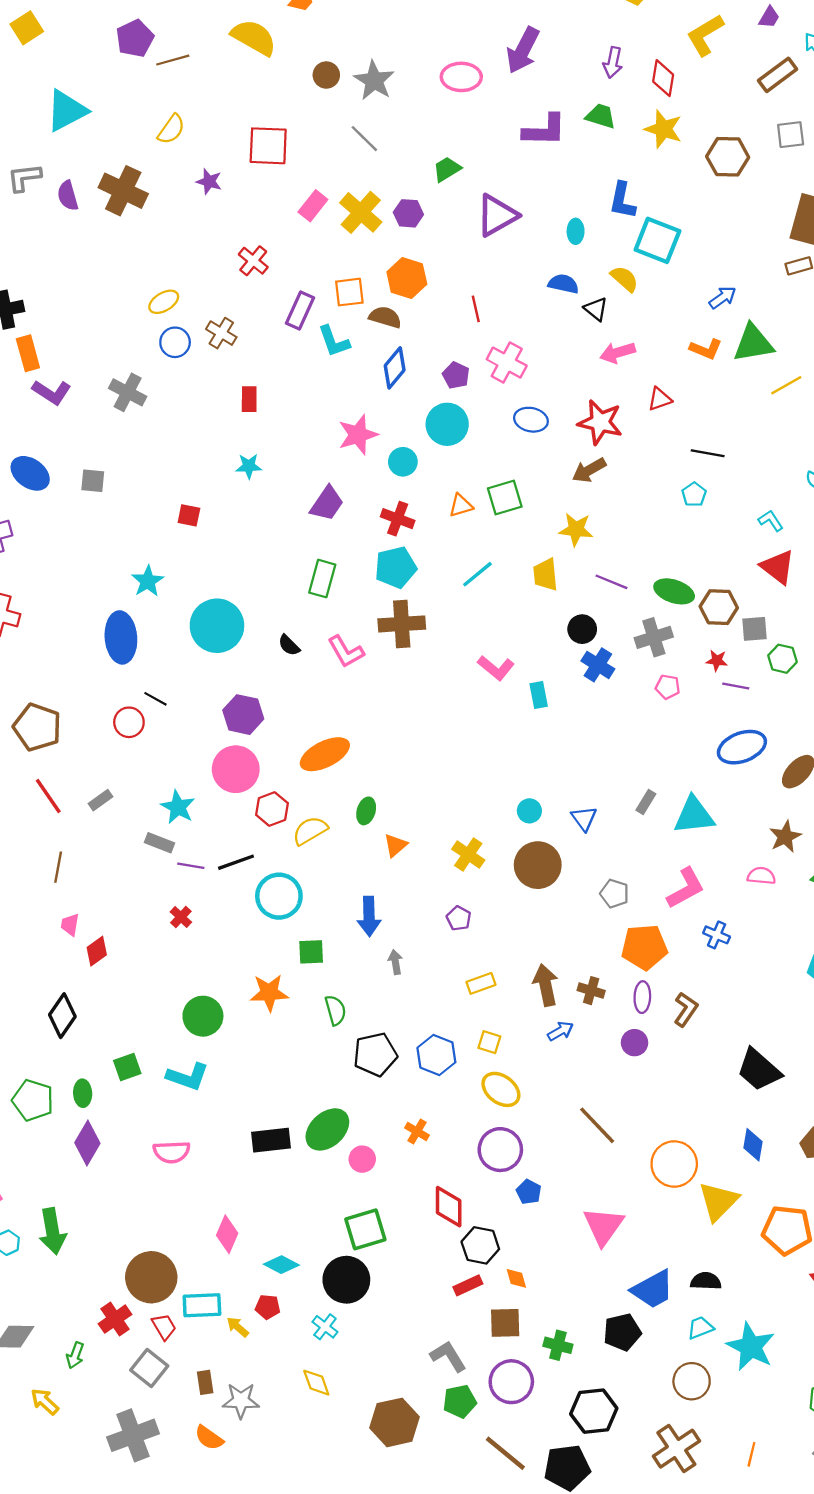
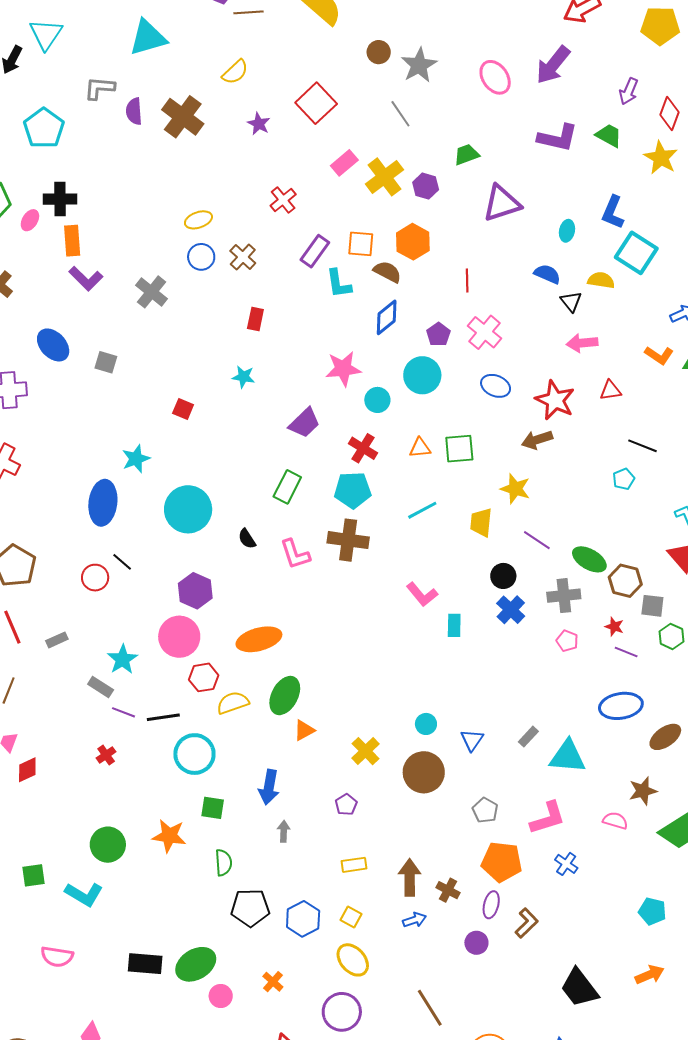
pink ellipse: (461, 77) -> (495, 77), turned 44
red square: (268, 146) -> (316, 103), turned 33
yellow semicircle: (625, 279) -> (601, 280), turned -44
green ellipse: (366, 811) -> (285, 696), size x1.6

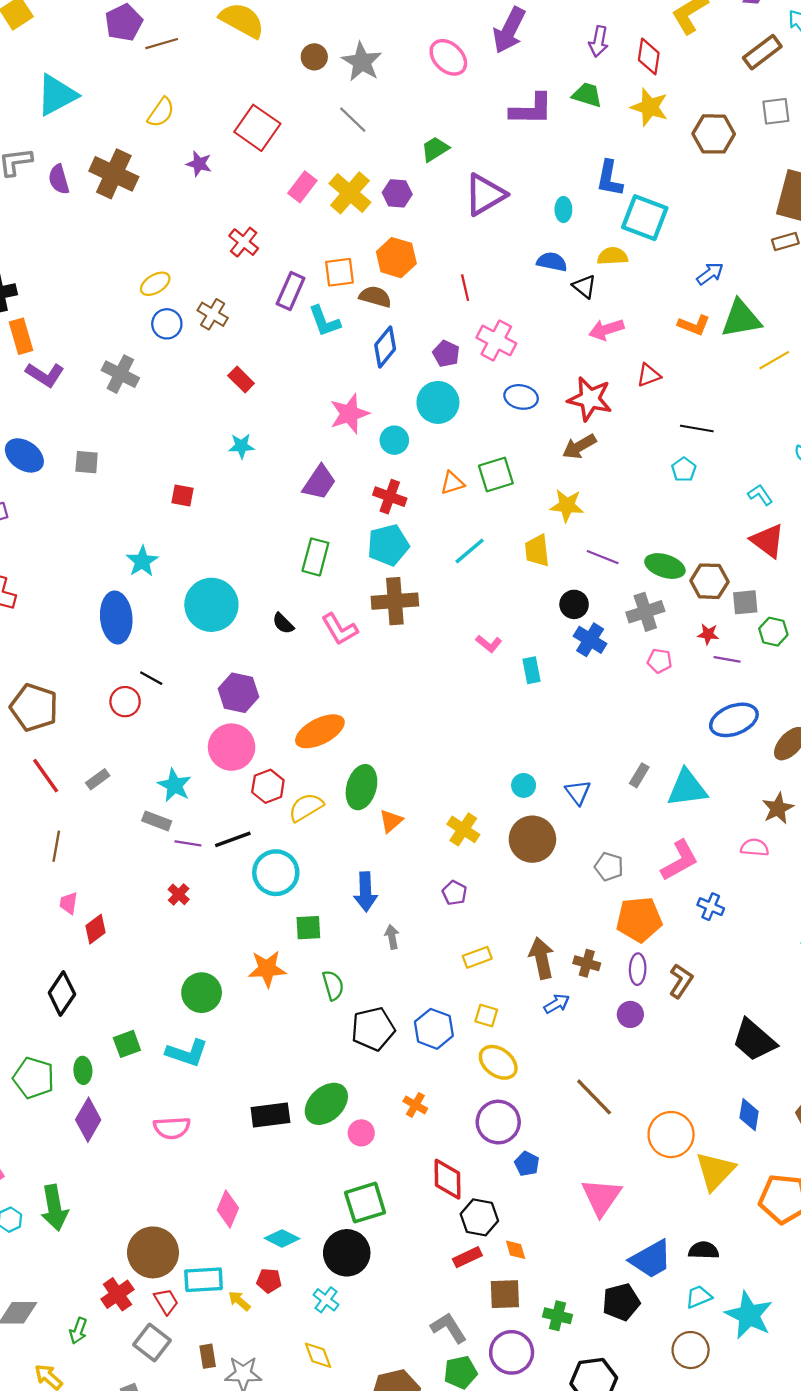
red rectangle: (255, 319) -> (241, 380), turned -45
pink L-shape: (422, 594) -> (489, 644), size x0.7

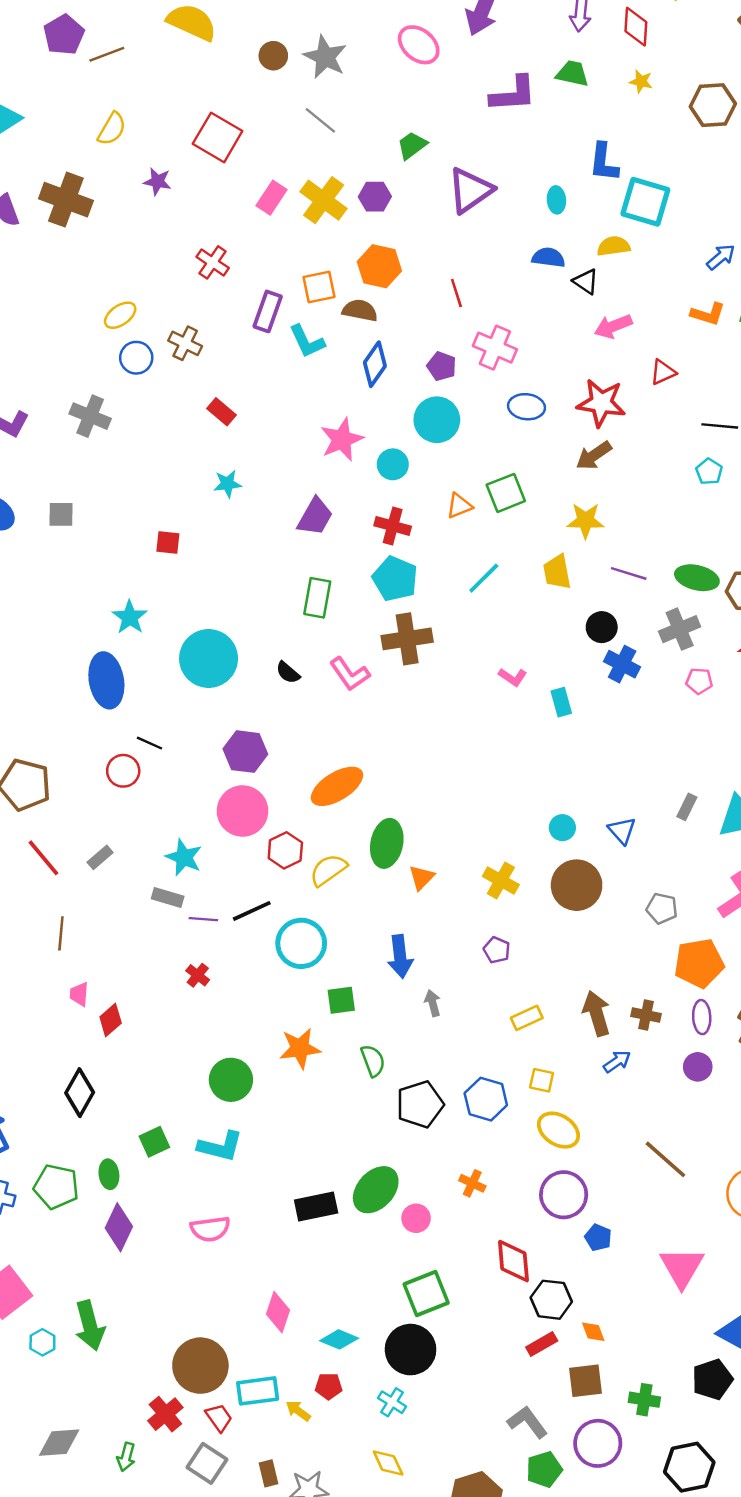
yellow star: (650, 107) -> (641, 81), size x0.6
cyan pentagon: (388, 545) -> (395, 579), turned -30

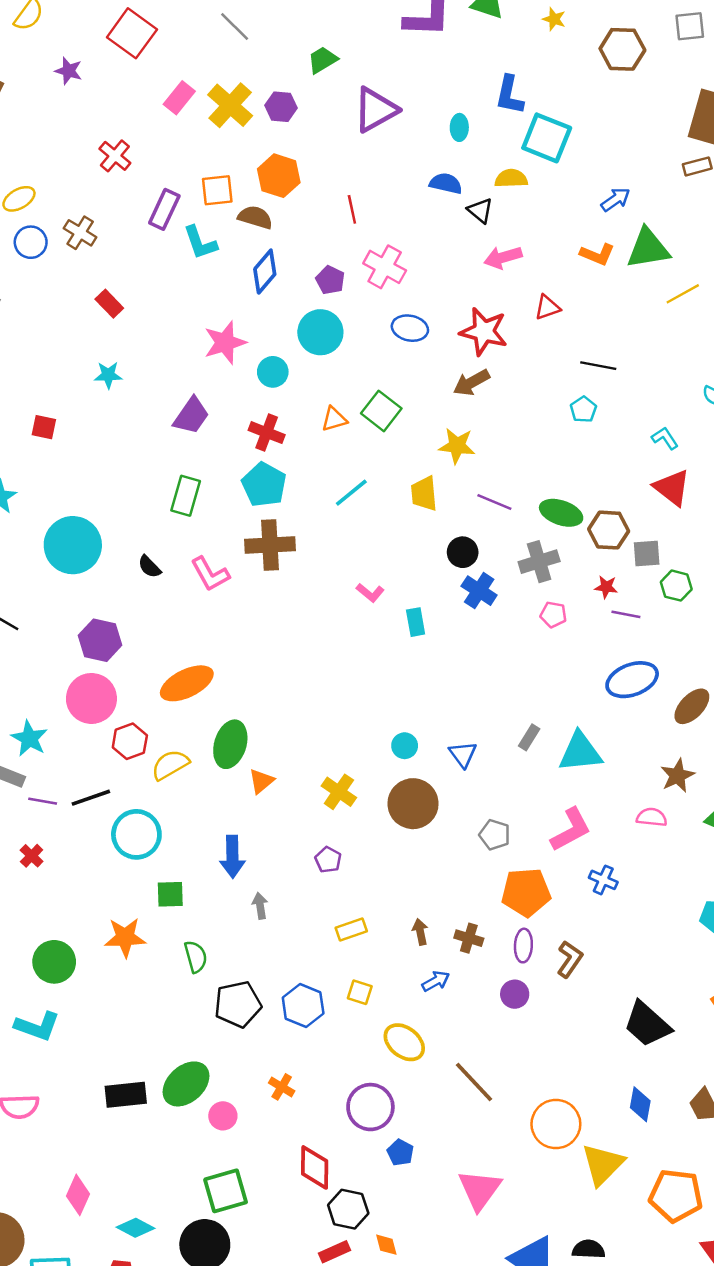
green square: (506, 493) -> (381, 411), turned -36
brown arrow: (597, 1013) -> (420, 932), size x0.6
yellow ellipse: (558, 1130) -> (404, 1042), moved

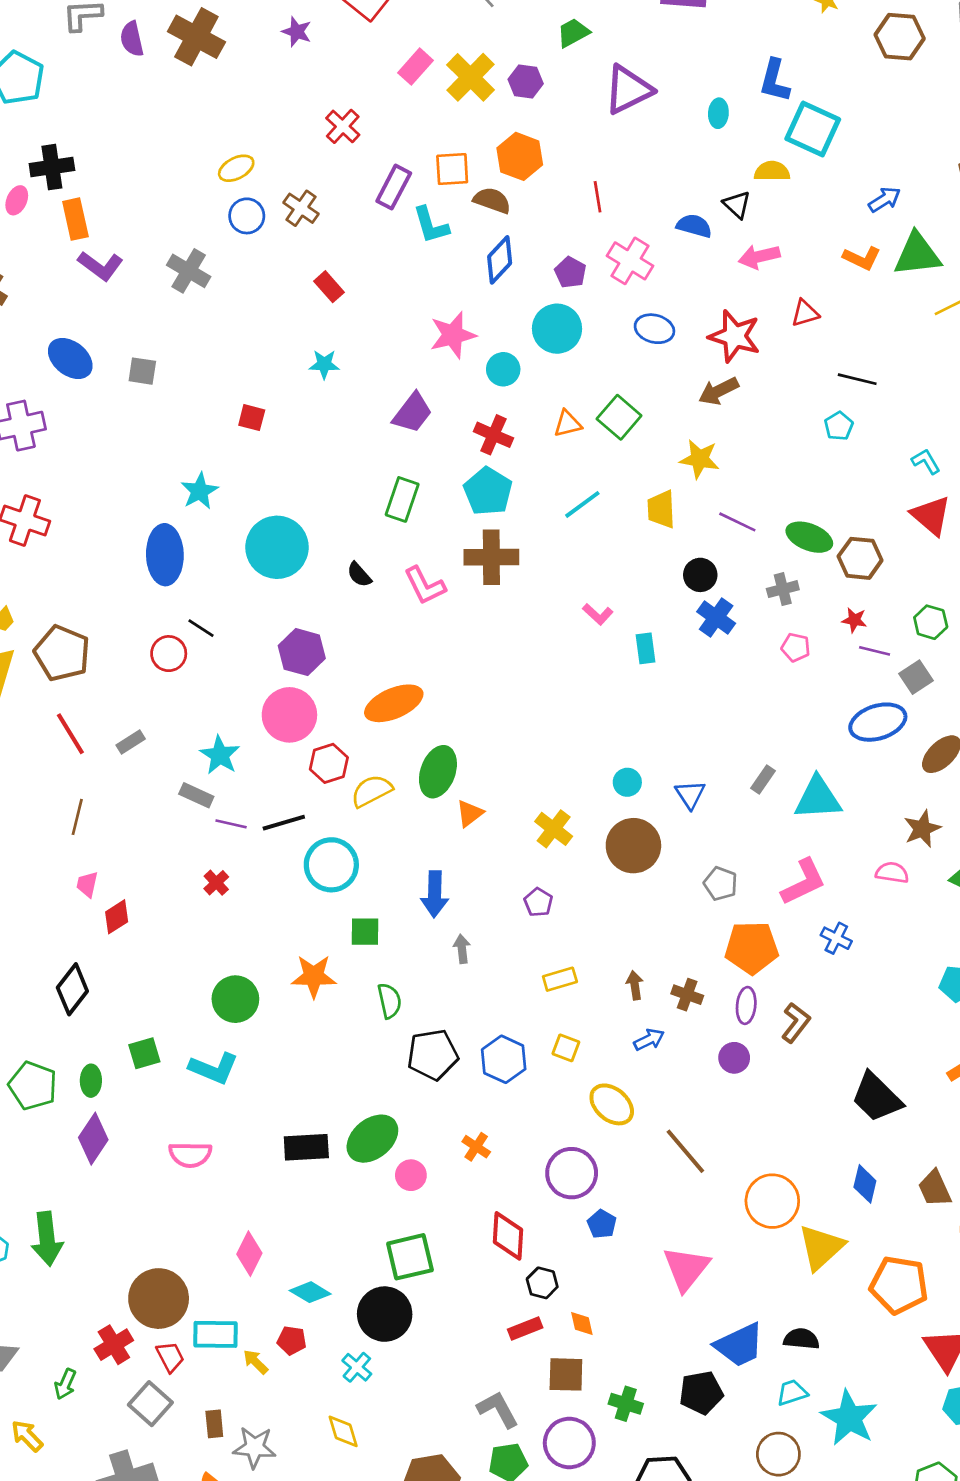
blue semicircle: (446, 183) -> (694, 226), moved
gray square: (647, 553) -> (916, 677), moved, turned -32
gray cross: (539, 562) -> (783, 589), size x0.7
black hexagon: (348, 1209) -> (542, 1283), size x0.7

